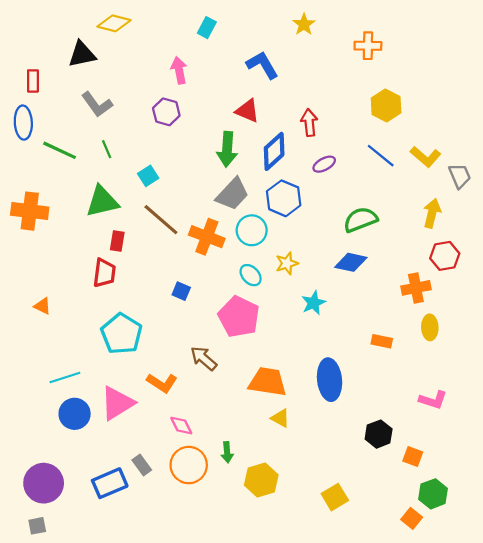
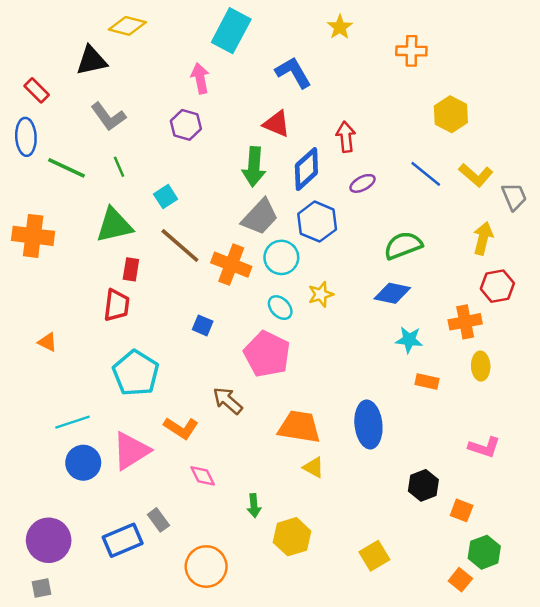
cyan rectangle: (207, 28) -> (231, 31), size x1.8
red rectangle: (33, 81) -> (37, 90), turned -45
yellow hexagon: (386, 105) -> (451, 114), moved
cyan star: (314, 303) -> (409, 340), moved, turned 30
orange circle: (189, 465) -> (206, 567), moved

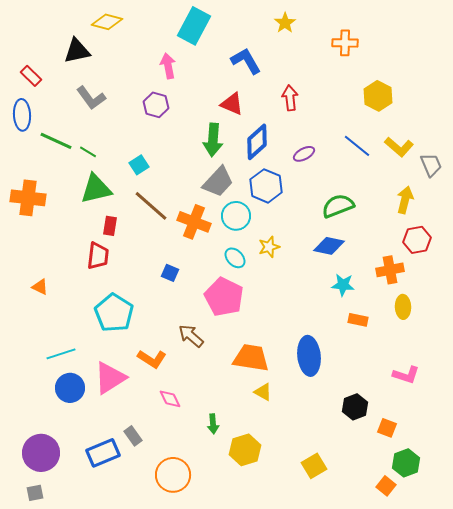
red arrow: (346, 137) -> (290, 98), moved
green line: (119, 167) -> (88, 152), moved, turned -36

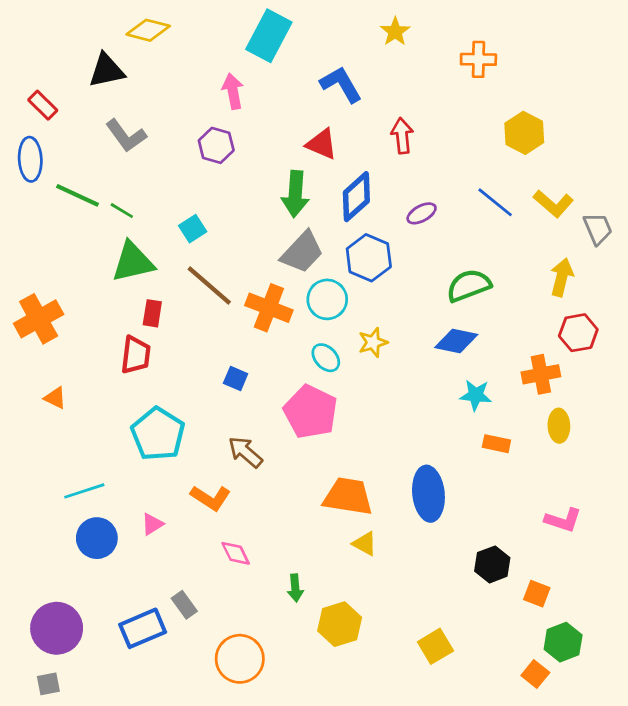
orange cross: (28, 198) -> (39, 319), moved, turned -36
brown arrow: (191, 336) -> (245, 452), moved
pink triangle: (110, 378) -> (152, 524), size x0.5

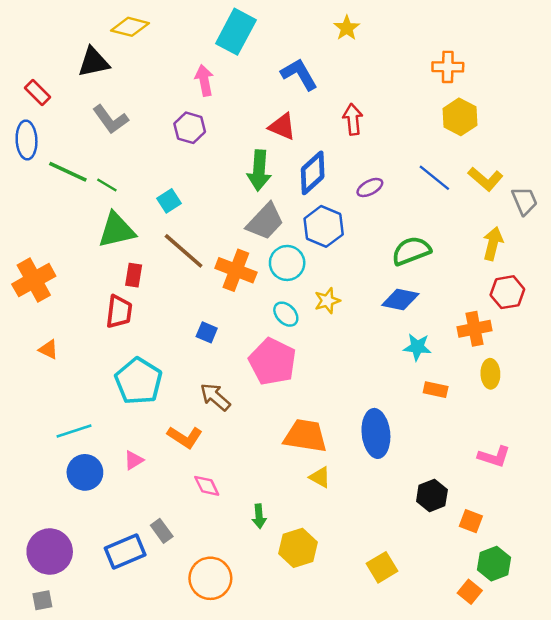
orange cross: (478, 59) -> (448, 67), moved

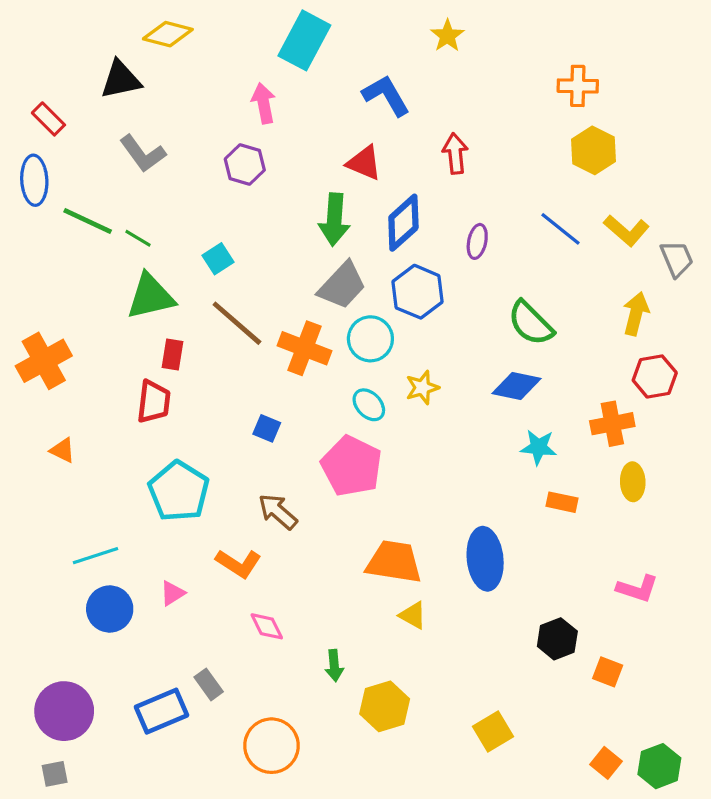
purple ellipse: (370, 187) -> (477, 241), turned -50
green semicircle: (411, 251) -> (531, 323), turned -114
green hexagon: (494, 564) -> (659, 766), moved

